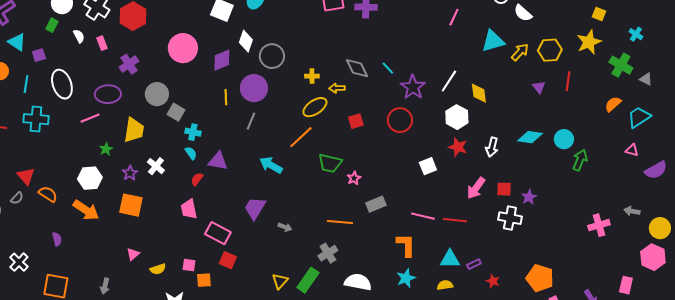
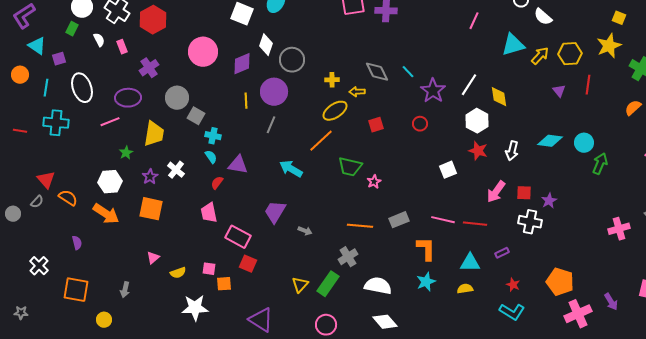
red circle: (400, 120) -> (420, 124), size x0.6
gray rectangle: (376, 204) -> (399, 220), moved
purple rectangle: (474, 264) -> (502, 253), moved

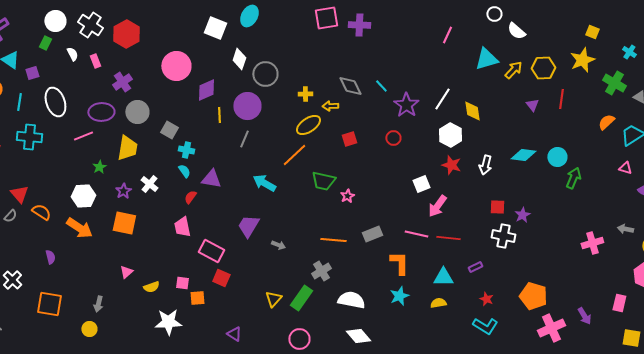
purple diamond: (242, 64) -> (206, 90), moved
gray circle: (177, 98) -> (137, 112), moved
pink arrow: (496, 192) -> (437, 206), moved
yellow circle: (104, 320) -> (89, 329), moved
purple triangle: (261, 320) -> (234, 334), size x0.6

